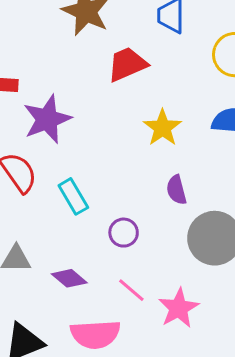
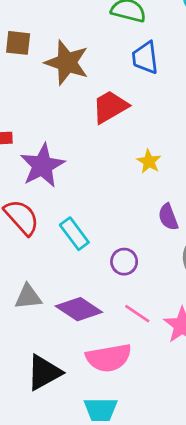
yellow star: (162, 128) -> (149, 161), size x0.7
purple diamond: (69, 278) -> (79, 309), size x1.4

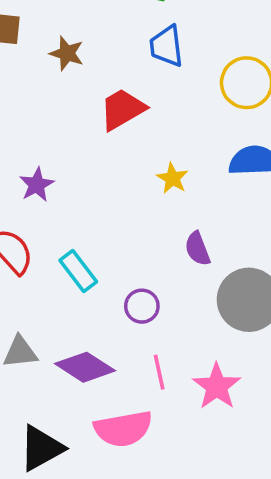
brown star: (67, 63) -> (67, 53), size x0.6
purple star: (42, 166) -> (37, 185), size x0.6
pink line: (137, 314) -> (159, 372), turned 44

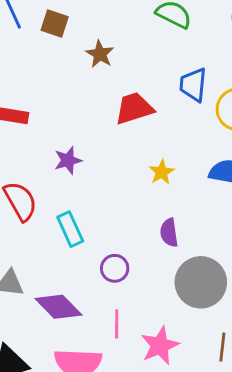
blue trapezoid: (167, 46) -> (193, 85), moved
purple star: (37, 185) -> (68, 160), moved

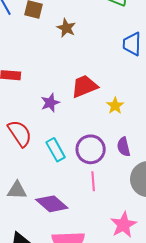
red trapezoid: (134, 108) -> (84, 86), moved
purple circle: (115, 268) -> (91, 149), moved, size x1.5
pink line: (117, 324) -> (93, 181), moved

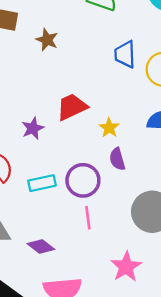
purple semicircle: (124, 147) -> (117, 159), moved
cyan rectangle: (56, 150) -> (42, 183), turned -70
purple diamond: (52, 204) -> (41, 247), size x0.7

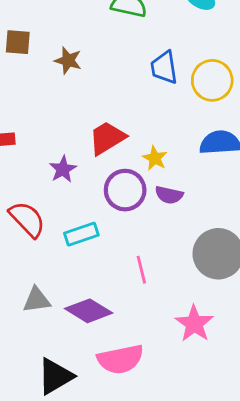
purple semicircle: (117, 159) -> (169, 195), turned -55
purple circle: (83, 180) -> (125, 190), moved
purple diamond: (41, 247) -> (89, 311), size x1.4

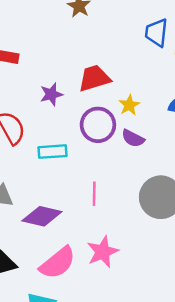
purple diamond: (89, 311) -> (42, 216), turned -33
pink star: (194, 324) -> (103, 252), moved
pink semicircle: (120, 359) -> (58, 263), turned -42

